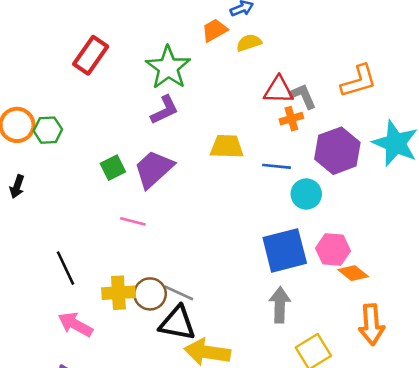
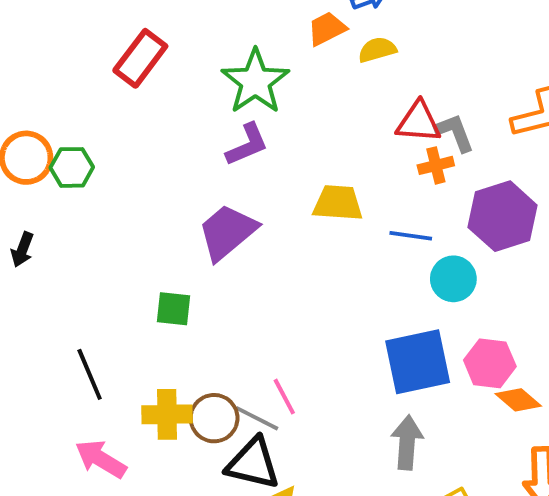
green square: (113, 168) -> (174, 309), moved, turned 30
pink line: (133, 221) -> (284, 397), moved, turned 45

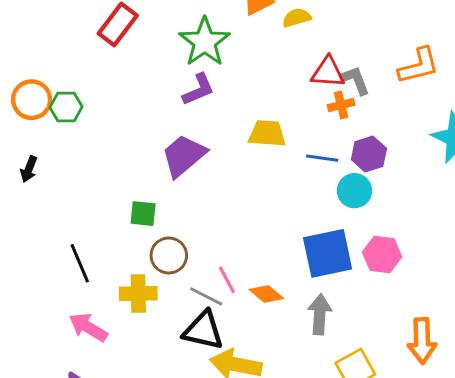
purple hexagon: (503, 216) -> (369, 154), moved, size x0.7
orange diamond: (518, 400) -> (266, 294), moved
brown circle: (214, 418) -> (169, 255), moved

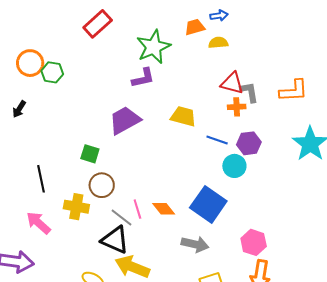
blue square: (328, 253) -> (208, 204), turned 36
pink hexagon: (382, 254) -> (254, 242), moved
orange diamond: (266, 294) -> (164, 209), moved
gray arrow: (320, 314) -> (195, 244), turned 88

